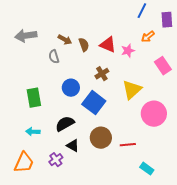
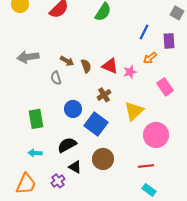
red line: (128, 145) -> (146, 166), moved

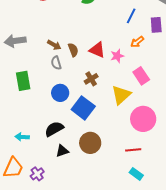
gray semicircle: (56, 78) -> (56, 63), moved
pink rectangle: (165, 87) -> (141, 76), moved
green rectangle: (36, 119) -> (23, 81), moved
black triangle: (75, 167) -> (62, 151), turned -48
purple cross: (58, 181) -> (37, 174), moved

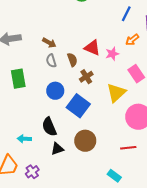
brown semicircle: (73, 50) -> (72, 60), moved
black semicircle: (54, 129) -> (49, 127), turned -84
cyan arrow: (22, 137) -> (24, 139), moved
cyan rectangle: (136, 174) -> (114, 176), moved

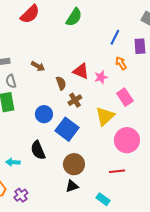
orange arrow: (132, 40) -> (121, 63), turned 96
gray semicircle: (51, 61) -> (11, 81), moved
black triangle: (57, 149) -> (72, 186), moved

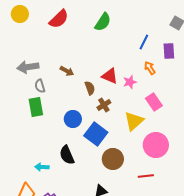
brown circle: (74, 164) -> (113, 159), moved

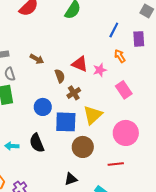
yellow triangle: (134, 121) -> (93, 115), moved
blue square: (96, 134) -> (66, 122), turned -35
cyan arrow: (42, 167) -> (12, 146), moved

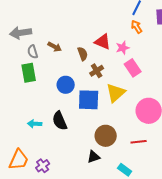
orange arrow: (120, 56) -> (137, 27), moved
brown arrow: (37, 59) -> (55, 47), moved
pink rectangle: (124, 90) -> (133, 68), moved
brown circle: (83, 147) -> (106, 136), moved

